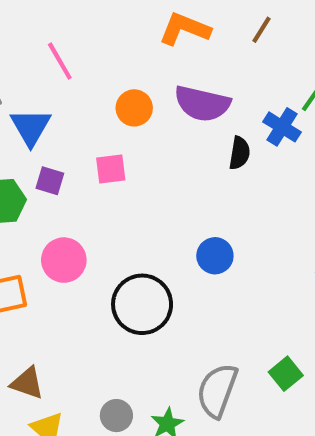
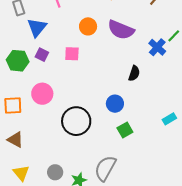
black semicircle: (240, 153) -> (134, 73), moved
green square: (286, 374) -> (125, 130), moved
brown triangle: (27, 383) -> (15, 140), moved

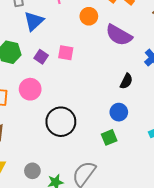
orange circle: (88, 26) -> (89, 16), moved
purple square: (42, 55) -> (41, 57), moved
blue circle: (115, 104) -> (119, 112), moved

